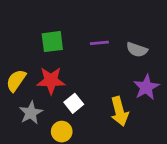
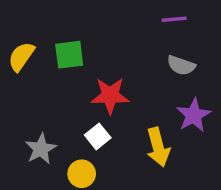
purple line: (99, 43) -> (174, 19), moved
yellow semicircle: (16, 81) -> (21, 57), moved
red star: (51, 81) -> (110, 96), moved

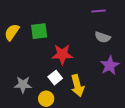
yellow arrow: (158, 147) -> (77, 86), moved
gray star: (41, 149) -> (23, 85), turned 30

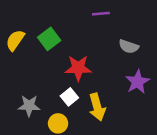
purple line: (99, 11) -> (101, 14), moved
green square: (39, 31) -> (49, 39), turned -30

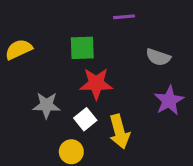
green square: (49, 39) -> (82, 48), moved, turned 35
yellow semicircle: (15, 40) -> (19, 49), turned 30
gray star: (29, 106) -> (47, 105), moved

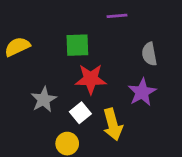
gray semicircle: (158, 57) -> (149, 54), turned 60
purple star: (169, 101) -> (142, 92), moved
gray star: (47, 105) -> (44, 100), turned -30

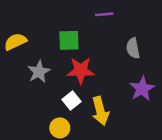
purple star: (142, 92) -> (142, 89), moved
gray star: (44, 100) -> (39, 72), moved

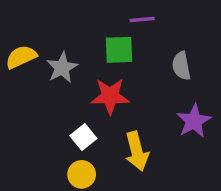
green square: (69, 40) -> (119, 50), moved
gray star: (39, 72) -> (62, 68), moved
white square: (72, 100) -> (83, 137), moved

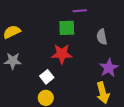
gray star: (62, 68) -> (13, 61), moved, turned 30
yellow arrow: (137, 151) -> (103, 93), moved

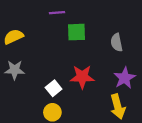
purple line: (80, 11) -> (57, 13), moved
red star: (62, 54) -> (82, 77), moved

